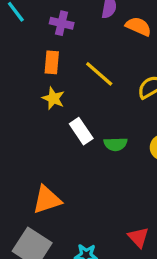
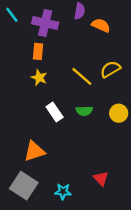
purple cross: (62, 23) -> (45, 23), size x1.5
yellow line: (99, 74) -> (82, 76), moved
white rectangle: (81, 131) -> (55, 112), moved

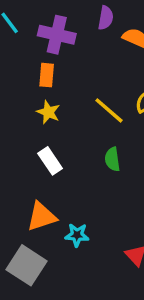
green semicircle: (84, 111) -> (112, 159), turned 84
white rectangle: (55, 112) -> (50, 161), moved
cyan star: (63, 192) -> (77, 235), moved

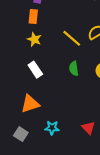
cyan star: (77, 235) -> (52, 128), moved
gray square: (26, 265) -> (21, 134), size x0.6

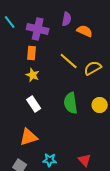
yellow line: (72, 38) -> (69, 61), moved
green semicircle: (74, 69) -> (71, 103), size x1.5

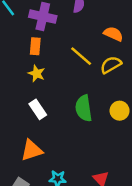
orange semicircle: (85, 31) -> (113, 34), moved

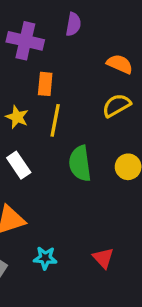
orange rectangle: (35, 46) -> (45, 84), moved
yellow line: (81, 56) -> (55, 120), moved, turned 60

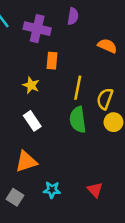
yellow semicircle: (116, 105) -> (105, 99), moved, turned -40
yellow line: (55, 120) -> (78, 88), moved

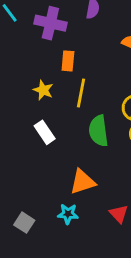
yellow line: (78, 88) -> (81, 93), moved
orange triangle: (26, 162) -> (82, 182), moved

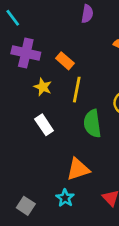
purple cross: (50, 23) -> (26, 53), moved
orange rectangle: (68, 61) -> (65, 61), turned -54
cyan star: (68, 214) -> (65, 198), turned 30

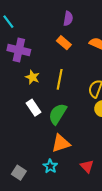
orange rectangle: (65, 61) -> (64, 43), moved
green semicircle: (92, 124) -> (58, 114), moved, turned 40

